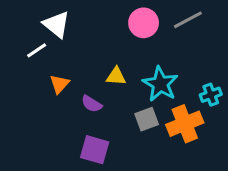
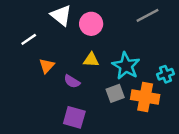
pink circle: (144, 23) -> (91, 24), moved
white triangle: (56, 24) -> (61, 15), moved
orange cross: (185, 124) -> (145, 97), turned 32

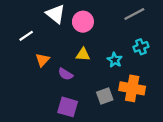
cyan star: (126, 66) -> (115, 60), size x0.6
cyan cross: (165, 74) -> (141, 47), moved
gray square: (115, 93) -> (105, 96), moved

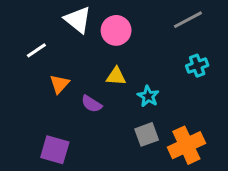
cyan star: (115, 60) -> (148, 96), moved
orange cross: (132, 88) -> (186, 145), moved, turned -35
purple square: (68, 107) -> (55, 150), moved

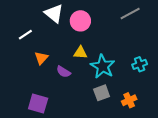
cyan cross: (197, 66) -> (140, 64), moved
cyan star: (148, 96) -> (103, 66), size x1.6
orange cross: (186, 145) -> (129, 100), size x0.6

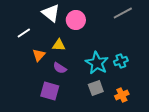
yellow triangle: (80, 53) -> (59, 45), moved
cyan cross: (140, 64) -> (121, 61), moved
purple square: (38, 103) -> (50, 91), moved

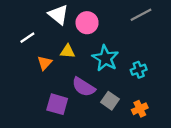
cyan star: (97, 63) -> (105, 58), moved
purple semicircle: (60, 68) -> (84, 87), moved, size x1.5
gray square: (96, 88) -> (110, 101), turned -35

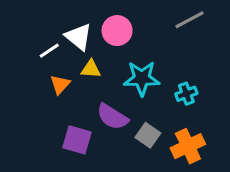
white triangle: (58, 15) -> (79, 37), moved
white line: (27, 38) -> (49, 51), moved
cyan star: (105, 58) -> (142, 78), turned -30
orange cross: (140, 109) -> (188, 146), size x1.5

